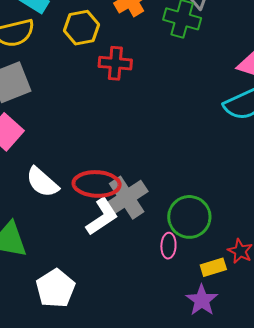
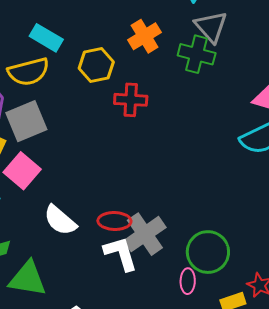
red ellipse: (97, 184) -> (114, 221), size x0.7
white L-shape: (102, 217) -> (121, 254), turned -72

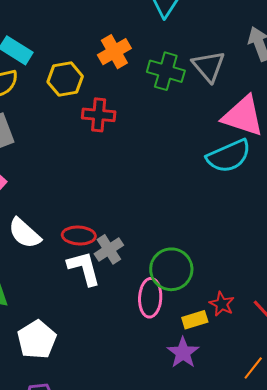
gray triangle: (211, 27) -> (209, 66), moved
gray cross: (145, 234) -> (109, 249), size x0.7
pink ellipse: (188, 281) -> (150, 298), size x1.5

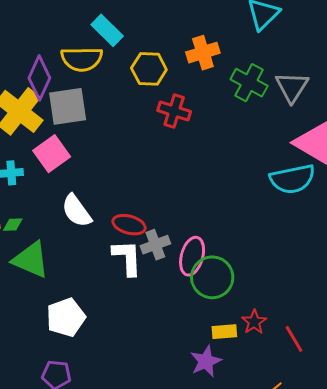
pink ellipse: (150, 298) -> (192, 256), moved

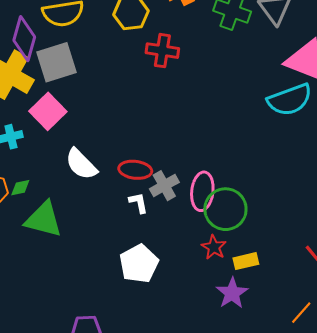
white L-shape: (127, 258) -> (138, 203), size x0.6
white pentagon: (66, 317) -> (139, 264), moved
red star: (254, 322) -> (214, 247), moved

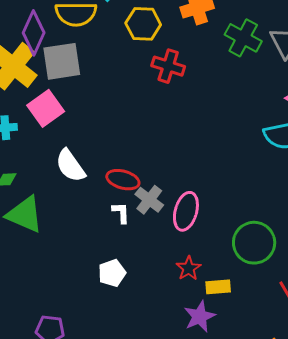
gray cross: (164, 186) -> (149, 200), turned -32
green circle: (225, 209) -> (254, 243), moved
white pentagon: (139, 264) -> (112, 273), size x0.7

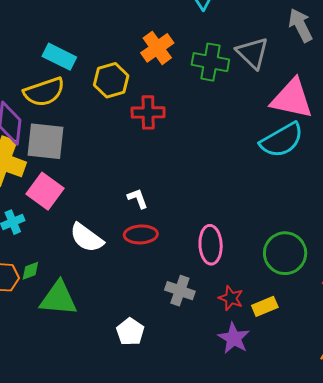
gray square: (62, 61) -> (46, 141), turned 33
gray cross: (149, 200) -> (180, 291), moved
white L-shape: (121, 213) -> (138, 198), moved
white pentagon: (112, 273) -> (130, 332), moved
purple star: (200, 316) -> (234, 338), moved

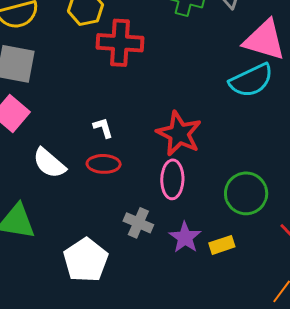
red cross: (148, 112) -> (120, 43), size x1.4
red star: (231, 298) -> (179, 134), moved, size x1.8
white pentagon: (130, 332) -> (86, 260), size x1.6
purple star: (234, 338) -> (185, 237), moved

